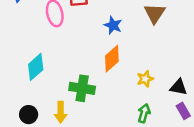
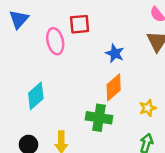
green cross: (82, 88) -> (99, 118), moved

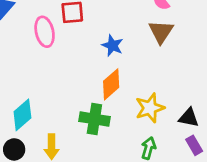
cyan diamond: (36, 96) -> (22, 115), moved
yellow star: (148, 108) -> (150, 108), size x1.5

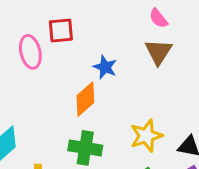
orange diamond: (111, 84) -> (85, 99), moved

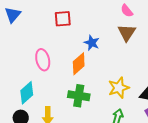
pink ellipse: (30, 52) -> (43, 60), moved

